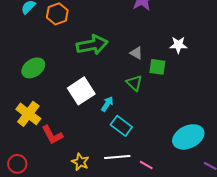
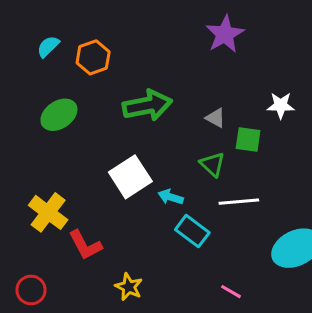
green ellipse: (33, 68) -> (59, 115), moved
cyan arrow: (107, 104) -> (171, 197), turned -105
white line: (117, 157) -> (239, 202), moved

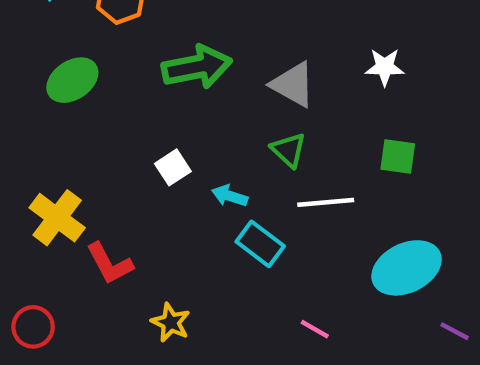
gray triangle: (216, 118) -> (293, 84), size x1.6
green square: (248, 140) -> (398, 157), moved
white square: (130, 177) -> (173, 167), size x0.6

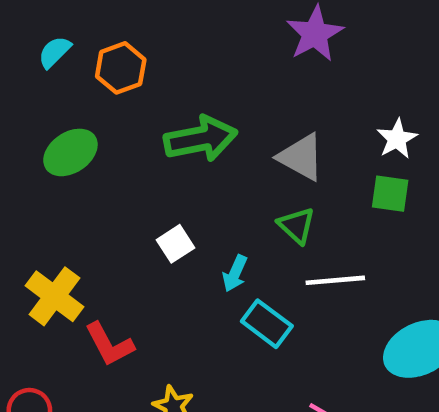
white star: (385, 67) -> (397, 139), turned -30
green square: (398, 157) -> (390, 194), moved
cyan arrow: (230, 196) -> (235, 273), turned -84

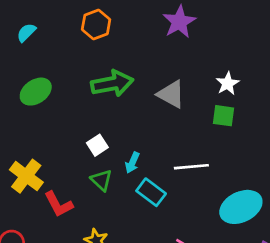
orange hexagon: (121, 68) -> (96, 24), moved
green triangle: (297, 226) -> (101, 180), moved

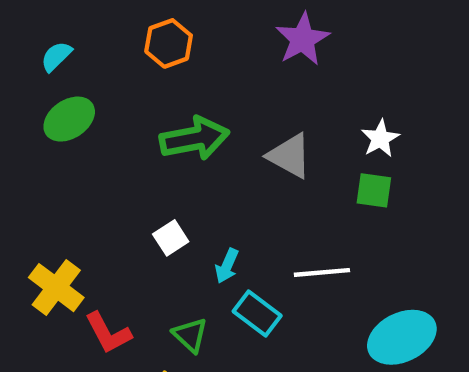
green ellipse: (36, 92) -> (69, 119), moved
green triangle: (101, 180) -> (190, 335), moved

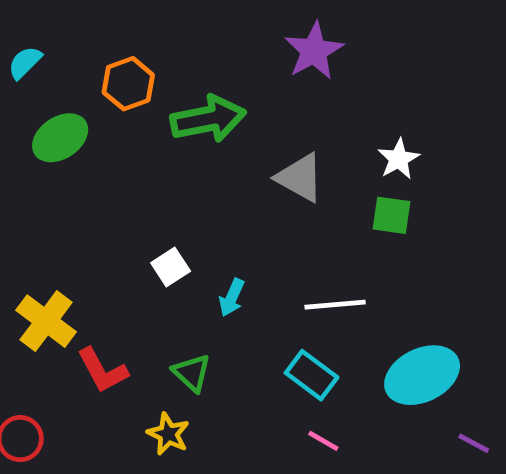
orange hexagon: (169, 43) -> (128, 84), moved
cyan semicircle: (56, 56) -> (25, 63), moved
green arrow: (194, 138) -> (208, 119), moved
cyan rectangle: (257, 313) -> (312, 375), moved

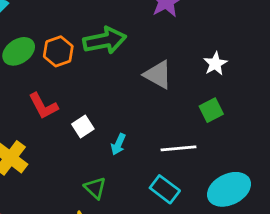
orange hexagon: (128, 84) -> (58, 51), moved
green square: (391, 215) -> (211, 110), moved, turned -35
red L-shape: (102, 370) -> (43, 106), moved

